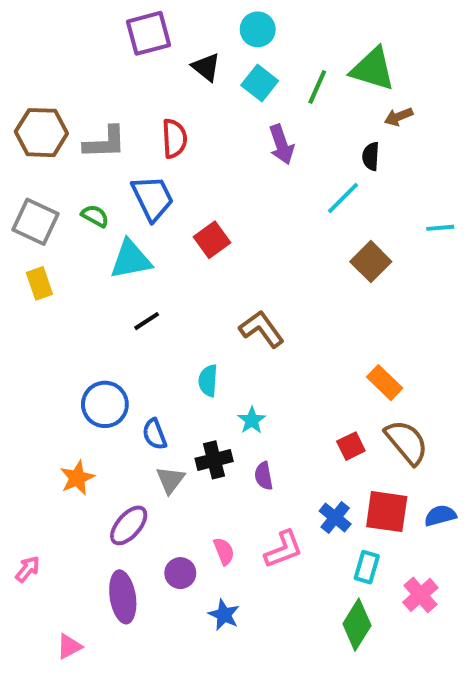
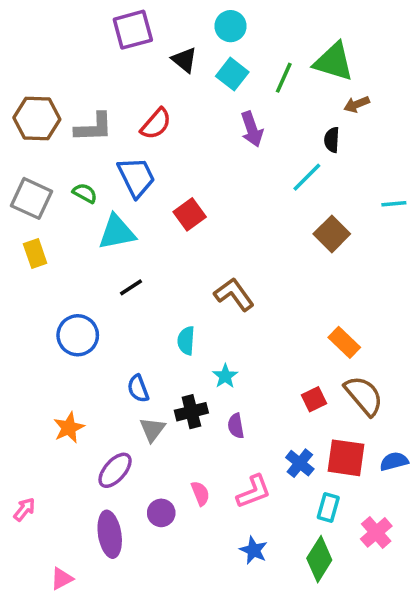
red semicircle: (174, 139) -> (156, 124), turned 44
blue circle: (105, 404) -> (78, 335), moved
blue star: (224, 615) -> (254, 550), moved

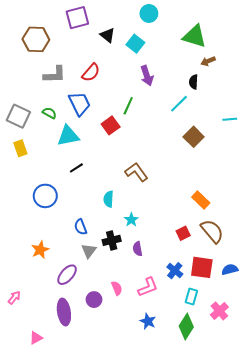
cyan circle: (231, 26) -> (149, 13), moved
green line: (284, 78) -> (128, 106), moved
brown hexagon: (37, 119) -> (36, 39), moved

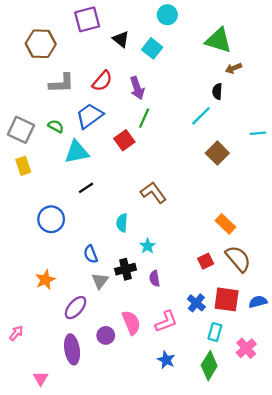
purple arrow: (147, 76) -> (137, 88), moved
blue trapezoid: (79, 104) -> (89, 116), turned -100
pink semicircle: (117, 288) -> (131, 323), size x1.5
pink triangle: (36, 338) -> (41, 378), turned -32

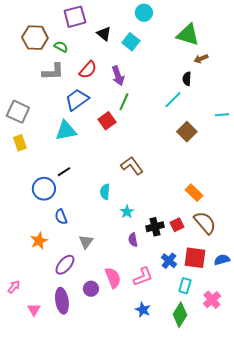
green semicircle: (56, 126) -> (61, 47), moved
black line: (86, 188) -> (64, 172), moved
blue semicircle: (91, 254) -> (61, 217), moved
black cross: (125, 269) -> (155, 227), moved
pink triangle: (41, 378) -> (34, 310), moved

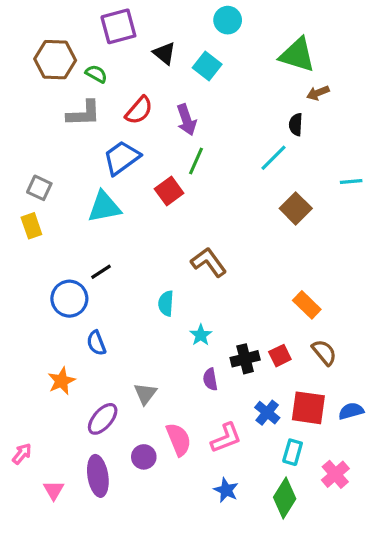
gray square: (18, 112) -> (39, 188), moved, size x0.7
brown semicircle: (205, 223) -> (324, 352), size x0.7
gray triangle: (86, 242) -> (145, 394), moved

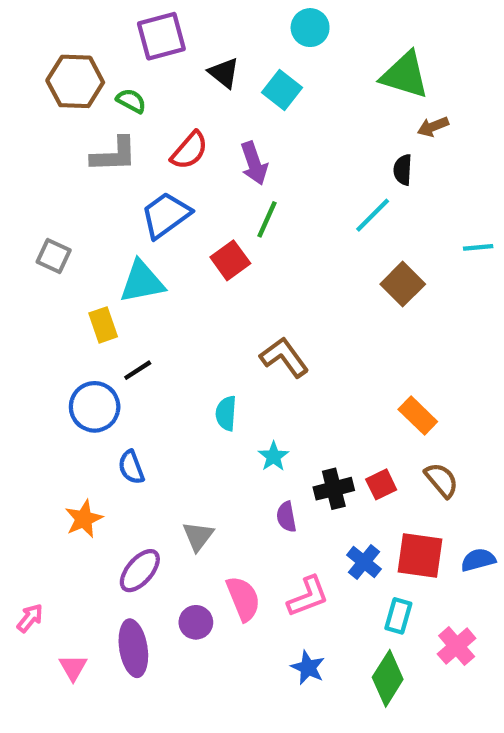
yellow rectangle: (31, 226) -> (103, 325), moved

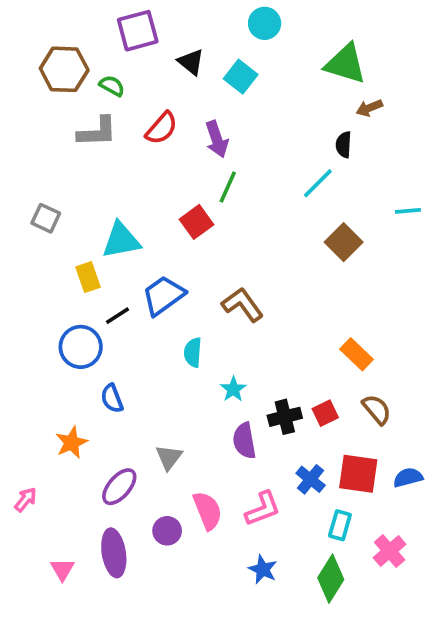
blue trapezoid: (166, 215) -> (163, 295), moved
purple semicircle: (286, 517) -> (244, 441), size x1.4
pink arrow: (30, 618) -> (26, 500), moved

